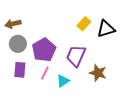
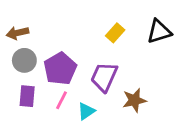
black triangle: (106, 29) -> (159, 32), moved
brown star: (98, 73) -> (134, 100), turned -30

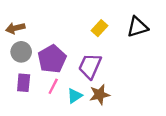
brown star: (134, 100) -> (99, 95), moved

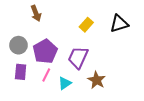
brown arrow: (15, 28) -> (36, 13), moved, turned -98
brown star: (99, 95) -> (97, 80), moved, turned -30

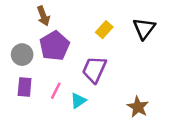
black triangle: (119, 24) -> (144, 28), turned -36
purple pentagon: (45, 51) -> (54, 46), moved
brown star: (97, 80) -> (138, 107), moved

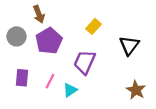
black triangle: (144, 28) -> (129, 45), moved
gray circle: (22, 55) -> (16, 36), moved
brown star: (138, 107) -> (136, 90), moved

